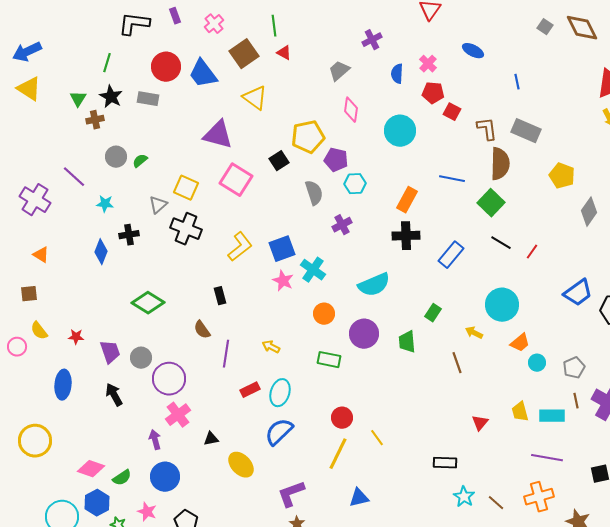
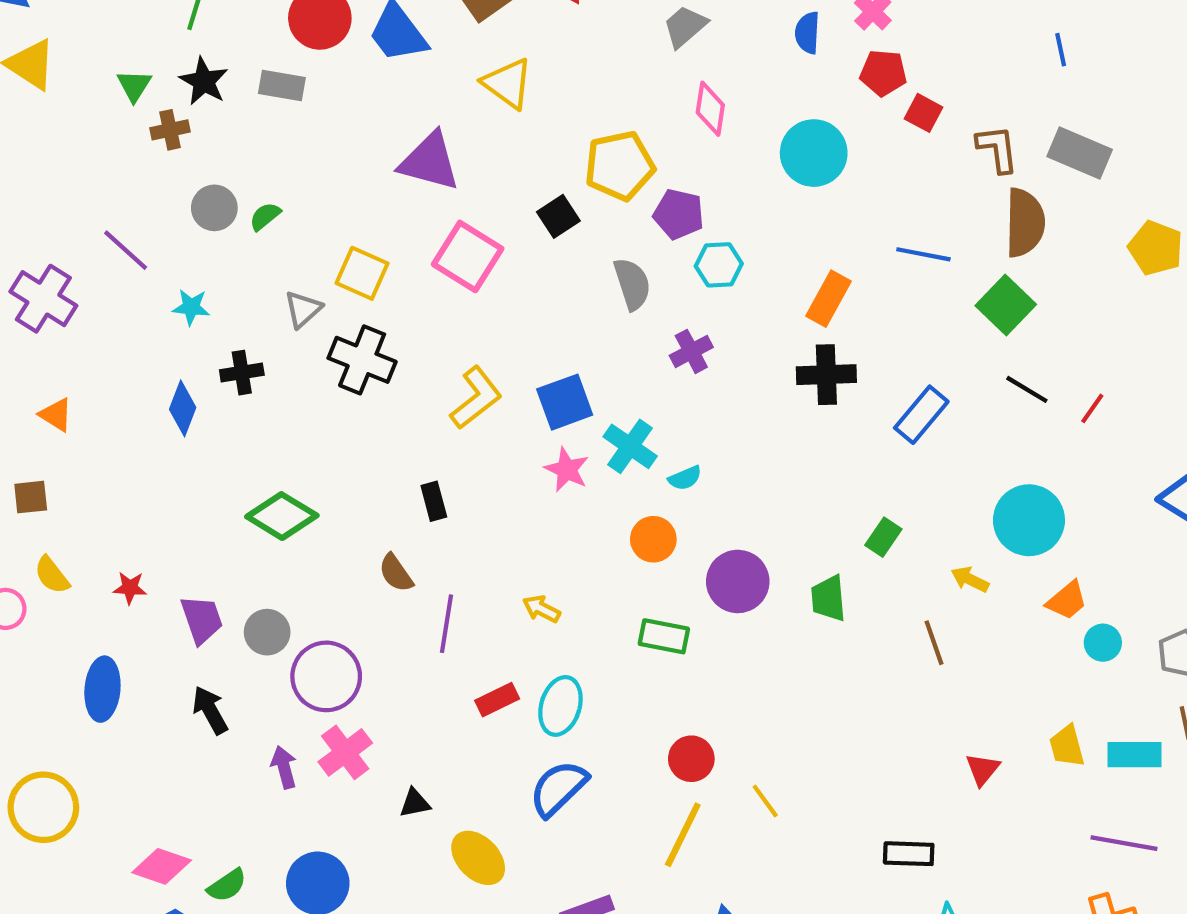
cyan semicircle: (374, 285) -> (685, 478), moved, size x0.5
purple arrow: (155, 440) -> (284, 767), moved

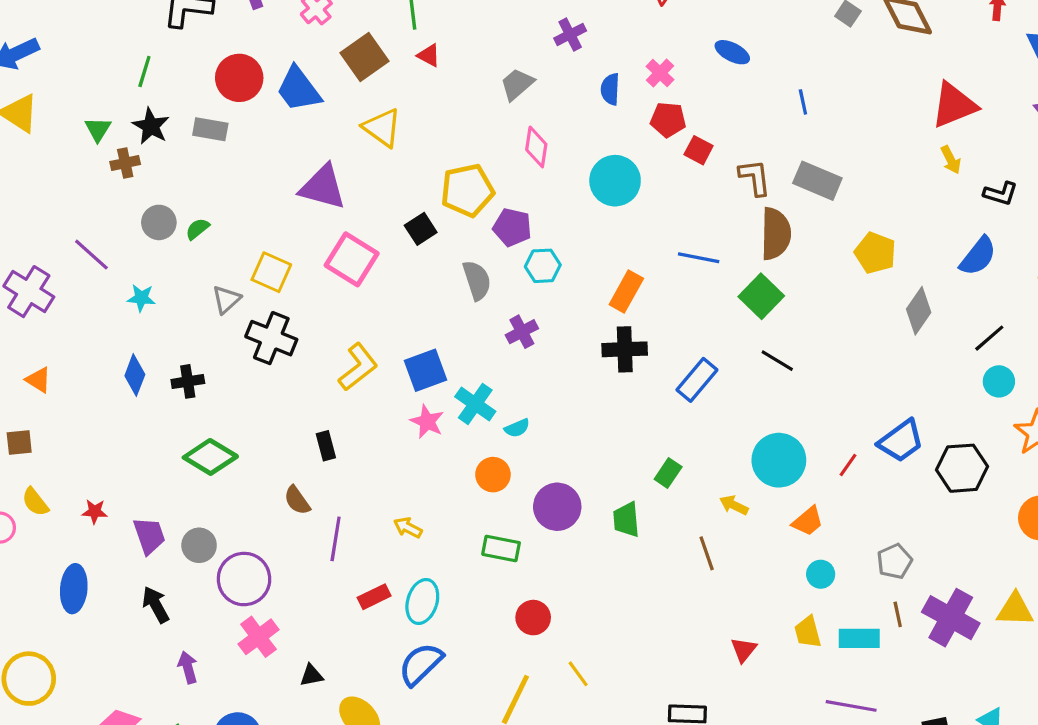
black cross: (242, 373) -> (188, 381), moved
red line: (1092, 408) -> (848, 465), moved
cyan circle: (1103, 643) -> (821, 574), moved
red circle: (691, 759) -> (533, 618), moved
purple arrow: (284, 767) -> (188, 667), moved

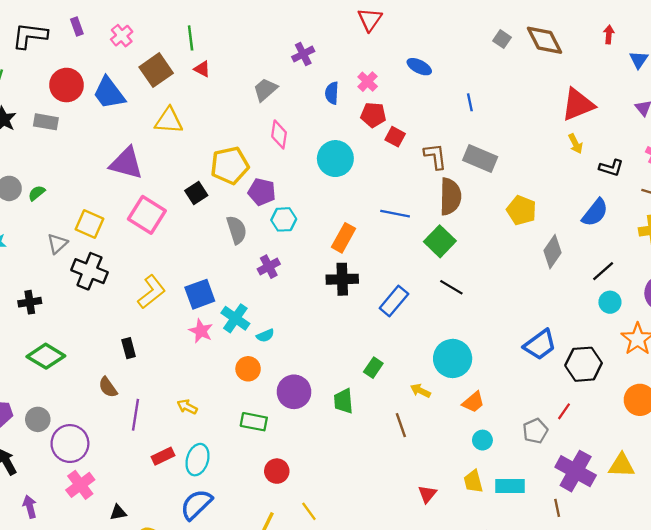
yellow triangle: (382, 128) -> (169, 121), turned -32
red line: (848, 465) -> (564, 411), moved
brown line: (898, 614) -> (557, 508), moved

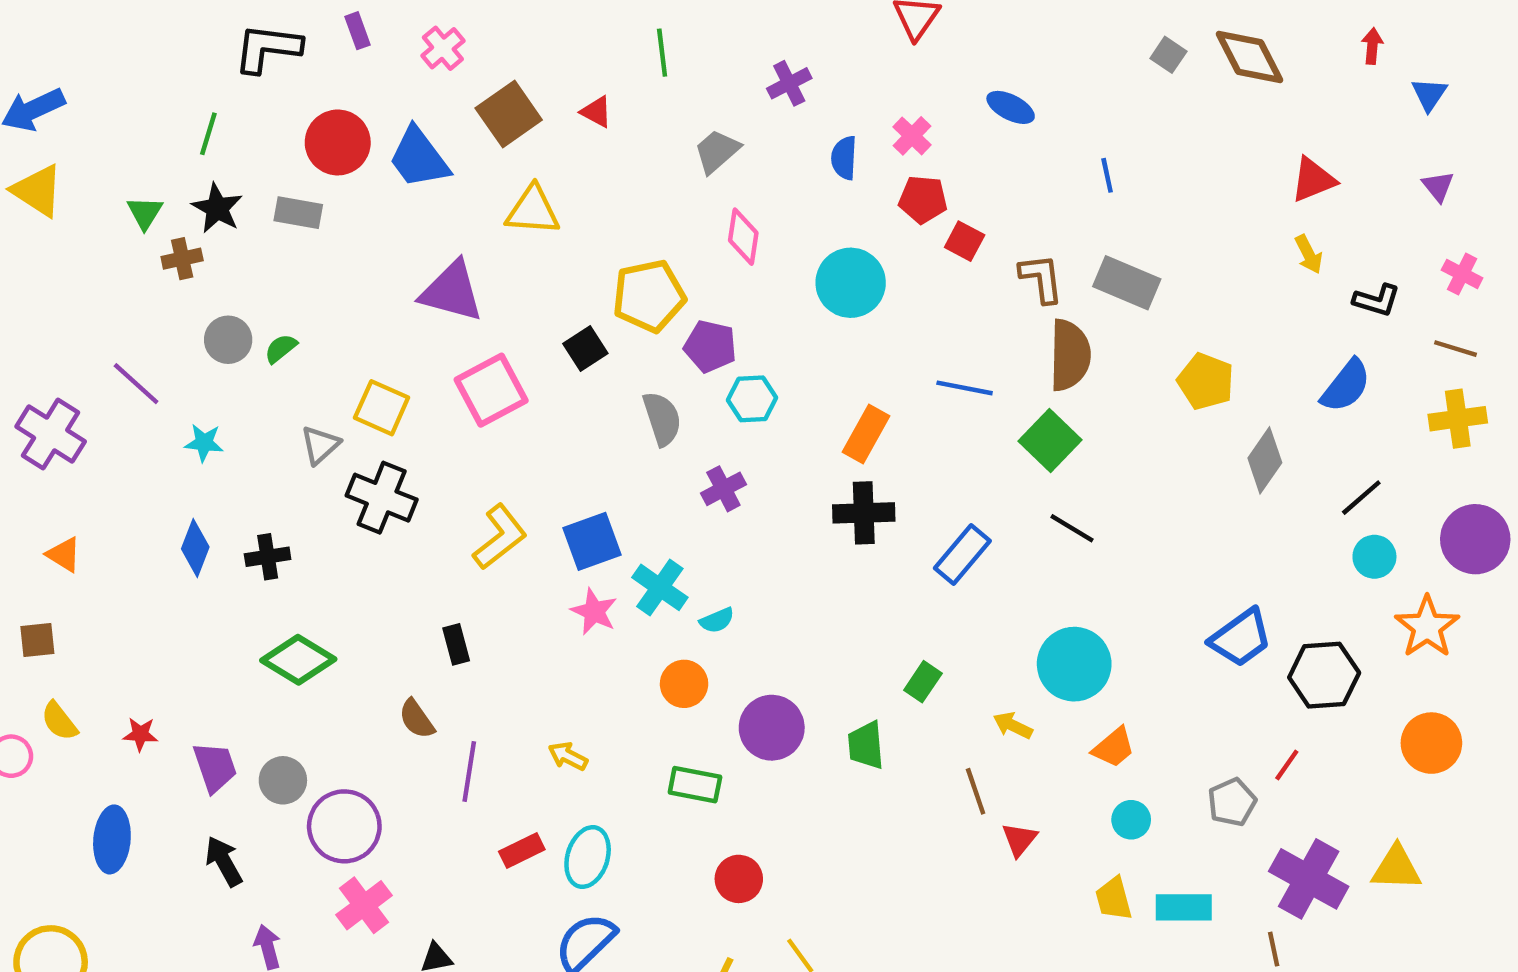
green line: (191, 38) -> (662, 53), moved
red triangle: (578, 105) -> (1313, 180), size x0.7
pink square: (147, 215) -> (491, 390), turned 30
red triangle: (427, 494) -> (1019, 839), moved

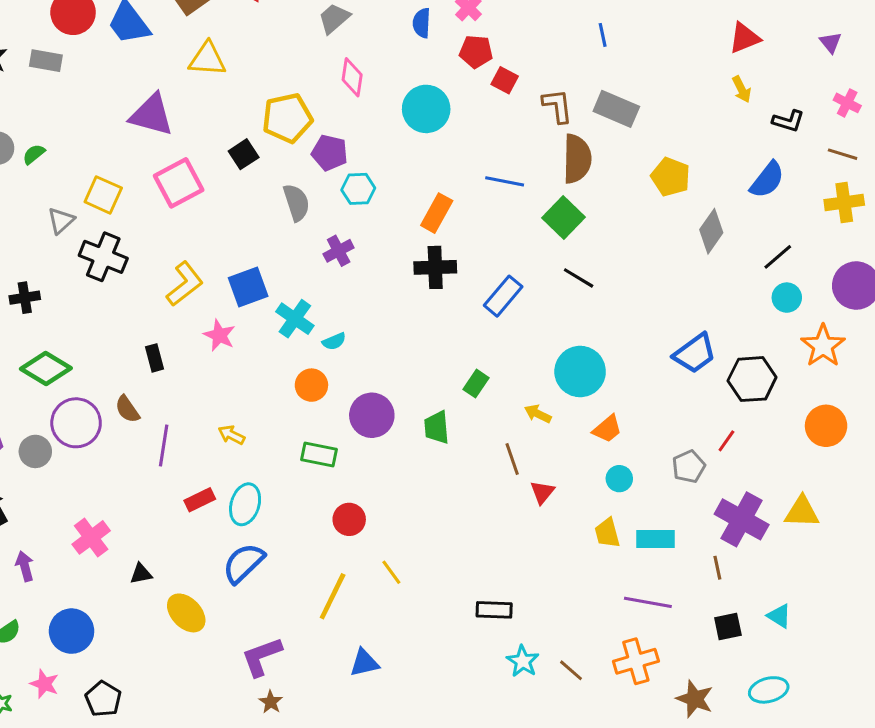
pink star: (594, 612) -> (219, 335), moved
purple circle: (344, 826) -> (76, 423), moved

